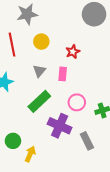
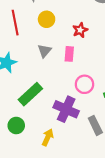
green rectangle: (39, 101) -> (30, 94), moved
yellow arrow: (30, 154) -> (48, 137), moved

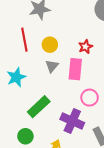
yellow circle: (47, 19) -> (50, 45), moved
pink rectangle: (69, 54) -> (75, 69), size x1.5

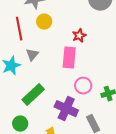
yellow circle: (50, 45) -> (44, 22), moved
gray triangle: (52, 66) -> (32, 55), moved

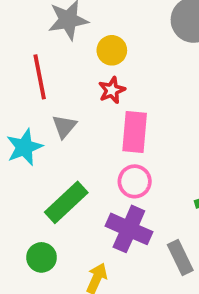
yellow circle: (44, 22) -> (112, 50), moved
red star: (79, 36) -> (112, 90), moved
pink circle: (83, 86) -> (135, 181), moved

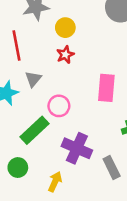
pink rectangle: (135, 132) -> (106, 88), moved
pink circle: (135, 181) -> (59, 106), moved

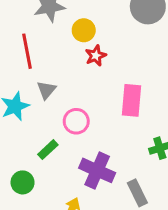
red star: (65, 55) -> (96, 56), moved
green rectangle: (35, 130) -> (48, 150), size x0.6
green circle: (18, 168) -> (23, 182), moved

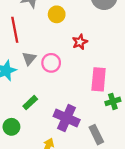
red star: (96, 56) -> (80, 42), moved
pink rectangle: (131, 100) -> (99, 79), moved
pink circle: (76, 121) -> (51, 63), moved

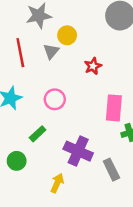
gray triangle: (29, 58) -> (51, 51), moved
pink circle: (51, 63) -> (55, 99), moved

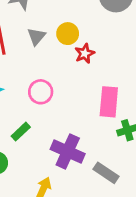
yellow circle: (67, 35) -> (68, 34), moved
gray rectangle: (111, 170) -> (106, 173), turned -30

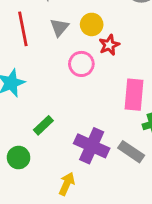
pink circle: (41, 92) -> (81, 64), moved
gray rectangle: (106, 173) -> (131, 152), moved

